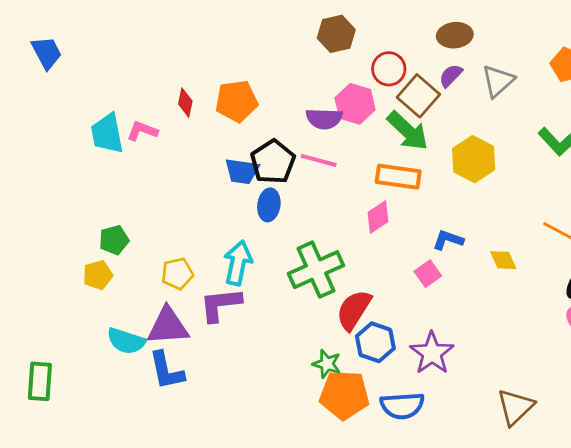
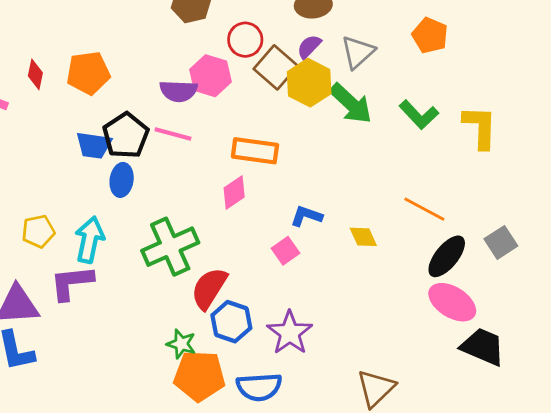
green arrow: (408, 131) -> (351, 104), moved
yellow hexagon: (474, 159) -> (309, 83), moved
yellow pentagon: (177, 274) -> (38, 231), moved

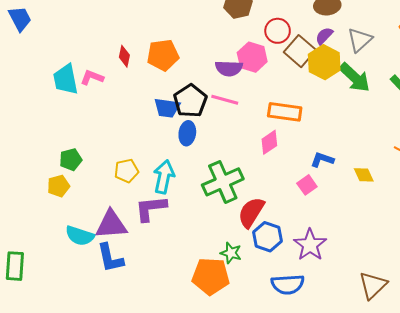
orange pentagon: (199, 376) -> (211, 276), moved

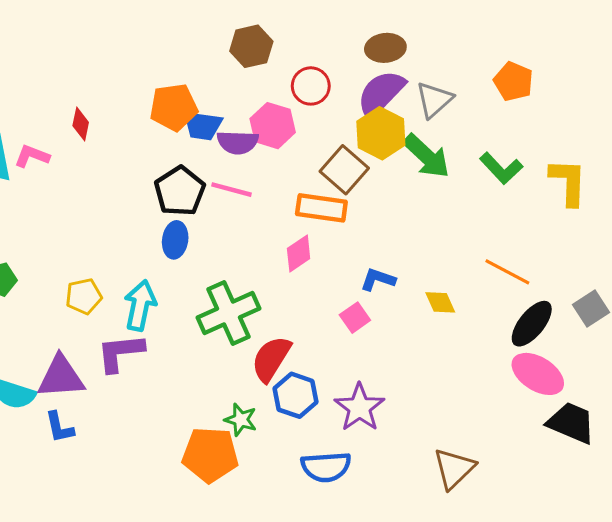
purple semicircle: (324, 36) -> (381, 94), size x1.8
brown square: (300, 51) -> (344, 170), moved
orange pentagon: (163, 55) -> (174, 107), moved
blue trapezoid: (167, 108) -> (203, 126), moved
blue L-shape: (110, 258) -> (59, 427), size x0.7

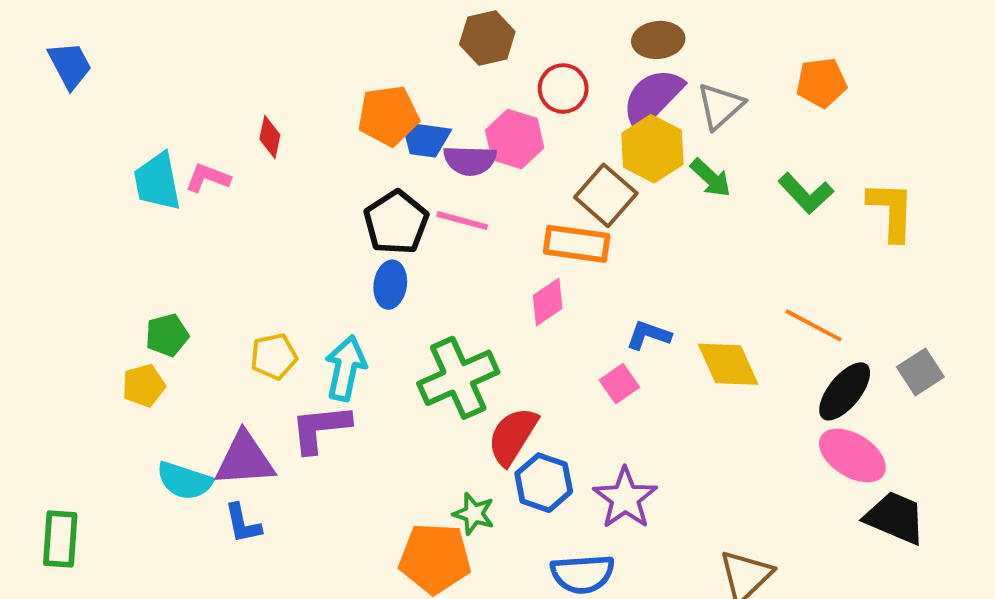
orange pentagon: (513, 81) -> (821, 83), turned -30
green arrow: (427, 156) -> (711, 178), size x0.7
yellow diamond: (440, 302) -> (728, 364), size x1.6

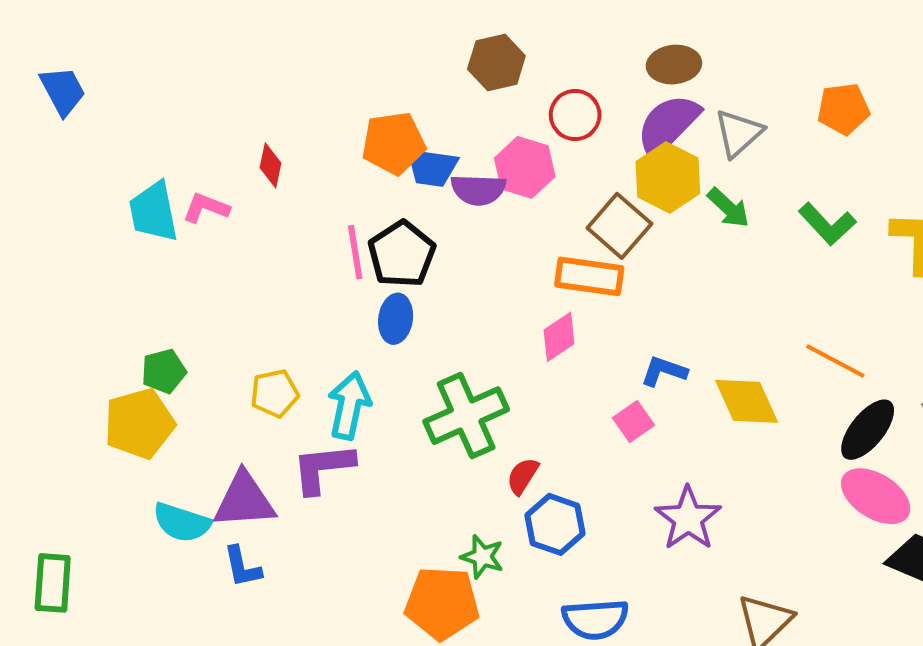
pink line: (462, 221) -> (355, 252), moved, turned 66
yellow pentagon: (144, 386) -> (139, 424), size x1.6
red semicircle: (513, 436) -> (523, 476), size x0.6
purple star: (625, 498) -> (688, 518), moved

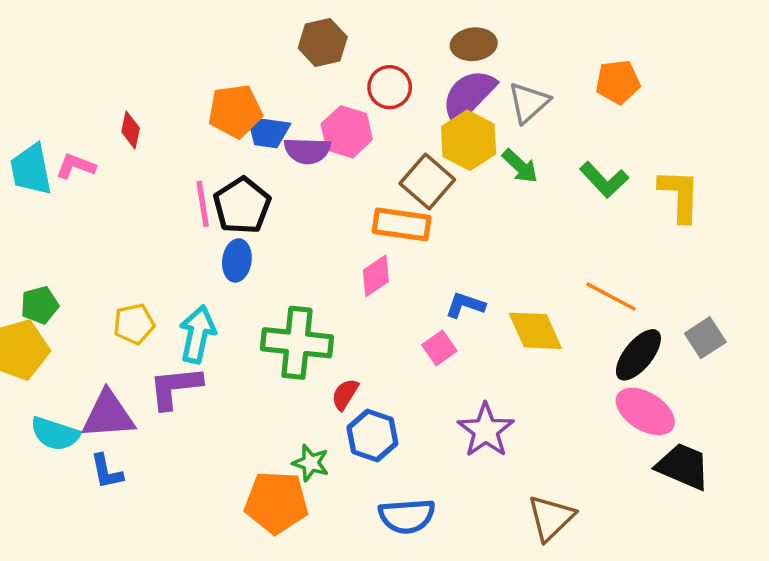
green cross: (466, 416) -> (297, 343), turned 30

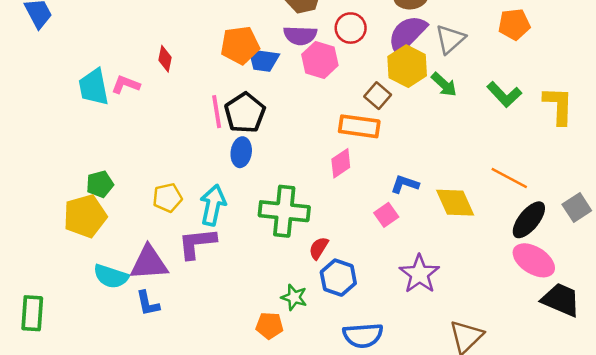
purple semicircle: (307, 151) -> (300, 35), moved
brown square: (427, 182) -> (378, 96), size x0.7
orange pentagon: (276, 502) -> (269, 326), size x0.6

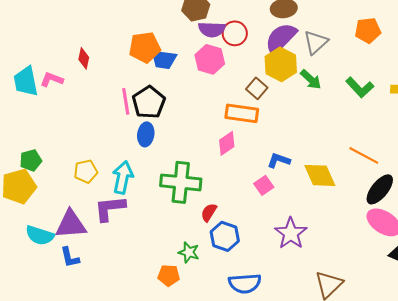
purple semicircle: (300, 35) -> (212, 29), moved

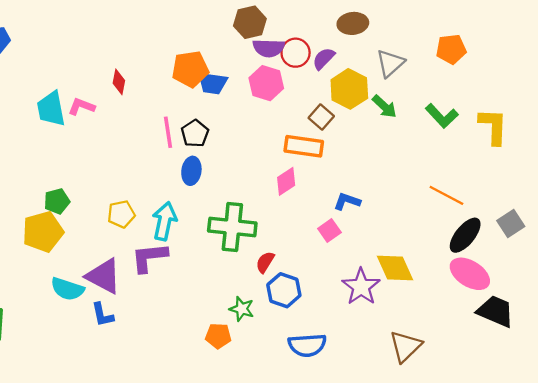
purple semicircle: (281, 38) -> (324, 59), moved, size x0.6
black pentagon: (149, 102) -> (195, 133), size x0.7
yellow diamond: (320, 175) -> (395, 268), moved
purple triangle: (71, 224) -> (104, 276), turned 32

